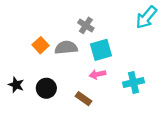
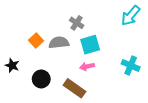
cyan cross: (134, 82) -> (131, 65), moved, turned 36
black star: (16, 85) -> (12, 65), moved
brown rectangle: (84, 99) -> (74, 88), size x1.5

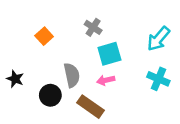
cyan arrow: (131, 16) -> (158, 39), moved
orange square: (36, 41) -> (44, 36), moved
gray semicircle: (59, 43) -> (72, 75), moved, turned 84

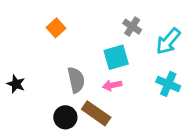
gray cross: (93, 27) -> (132, 27), moved
orange square: (44, 36) -> (56, 28), moved
black circle: (50, 95) -> (65, 117), moved

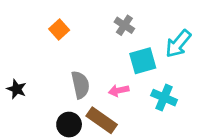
gray cross: (132, 27) -> (124, 25), moved
cyan square: (116, 57) -> (143, 61), moved
cyan cross: (168, 84) -> (164, 98), moved

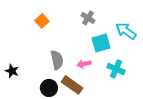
cyan arrow: (178, 44) -> (126, 31), turned 85
black star: (17, 89) -> (12, 71), moved

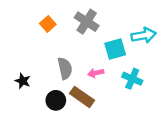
gray cross: (88, 18) -> (87, 22), moved, size x1.5
cyan arrow: (126, 31) -> (144, 35), turned 135
black star: (12, 71) -> (23, 81), moved

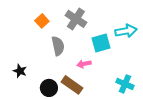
gray semicircle: (65, 68) -> (58, 46), moved
cyan cross: (132, 79) -> (125, 84), moved

